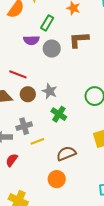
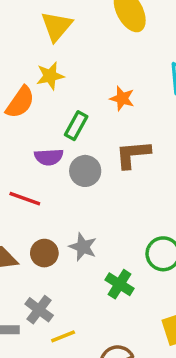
red line: (18, 74) -> (25, 199), moved
green cross: (59, 114) -> (119, 284), moved
gray cross: (24, 126) -> (39, 310), turned -35

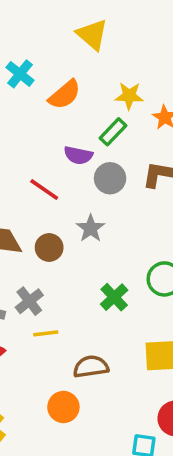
yellow triangle: (57, 26) -> (92, 35), moved, turned -44
yellow star: (50, 76) -> (129, 96), moved
gray star: (83, 247) -> (91, 228), moved

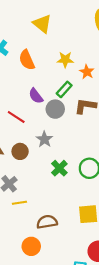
orange semicircle: (65, 95) -> (27, 60), turned 108
green rectangle: (113, 132) -> (64, 89), moved
purple semicircle: (78, 155) -> (36, 96), turned 42
green cross: (114, 297) -> (59, 168), moved

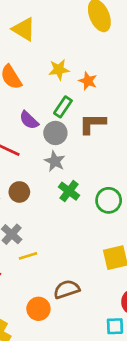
gray star: (44, 139) -> (55, 161), moved
green cross: (59, 168) -> (69, 191), moved
brown semicircle: (47, 222) -> (67, 289), moved
orange circle: (31, 246) -> (38, 309), moved

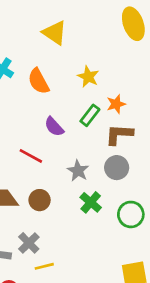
yellow star: (59, 70) -> (88, 77), turned 30
orange star: (88, 81) -> (116, 104), moved, turned 30
gray circle: (55, 133) -> (117, 168), moved

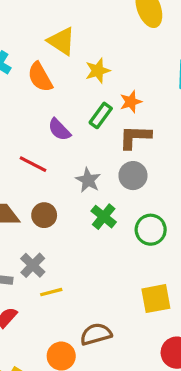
yellow triangle: (55, 33) -> (61, 41), moved
yellow star: (88, 77) -> (98, 71), turned 30

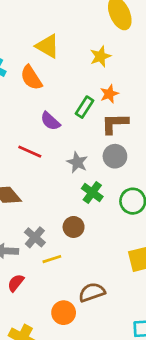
yellow star: (98, 71) -> (100, 56), moved
brown circle: (44, 215) -> (74, 227), moved

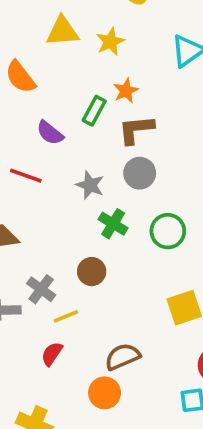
yellow triangle: (48, 46) -> (62, 31), moved, turned -30
red semicircle: (16, 283) -> (52, 354), moved
orange circle: (64, 313) -> (105, 393), moved

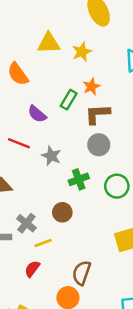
gray star: (90, 185) -> (51, 156), moved
green cross: (113, 224) -> (79, 179), turned 36
brown semicircle: (122, 357) -> (82, 273), turned -50

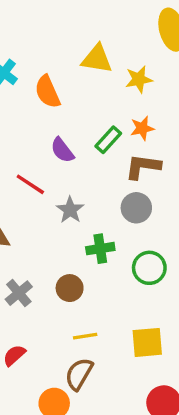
yellow line: (43, 243) -> (85, 336), moved

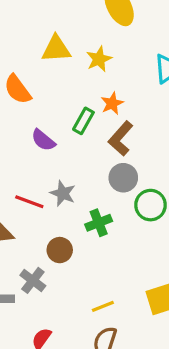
brown L-shape: (143, 167) -> (121, 138), turned -44
red line: (30, 184) -> (29, 202), moved
green circle: (149, 268) -> (151, 205), moved
brown circle: (70, 288) -> (60, 250), moved

